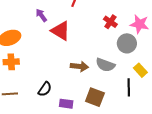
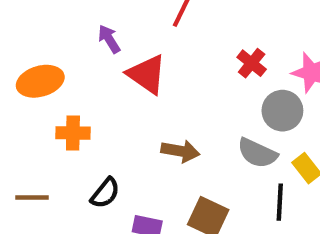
orange cross: (11, 62) -> (73, 133), moved
gray semicircle: (105, 65) -> (257, 153), moved

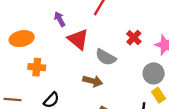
gray circle: (282, 111) -> (154, 73), moved
gray semicircle: (257, 153) -> (106, 57), moved

